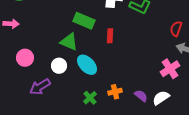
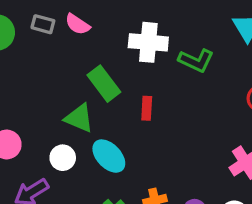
green rectangle: (84, 21) -> (104, 84), turned 30

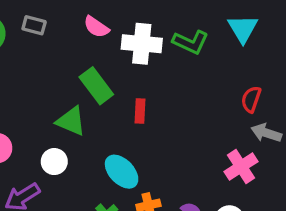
pink semicircle: (78, 24) -> (96, 27), moved
green L-shape: (196, 60) -> (191, 42), moved
cyan ellipse: (109, 156) -> (122, 172), moved

